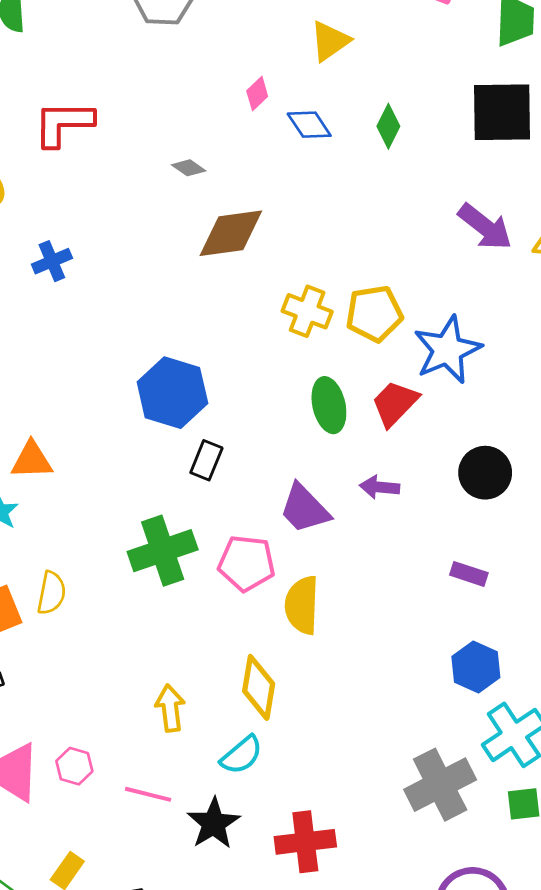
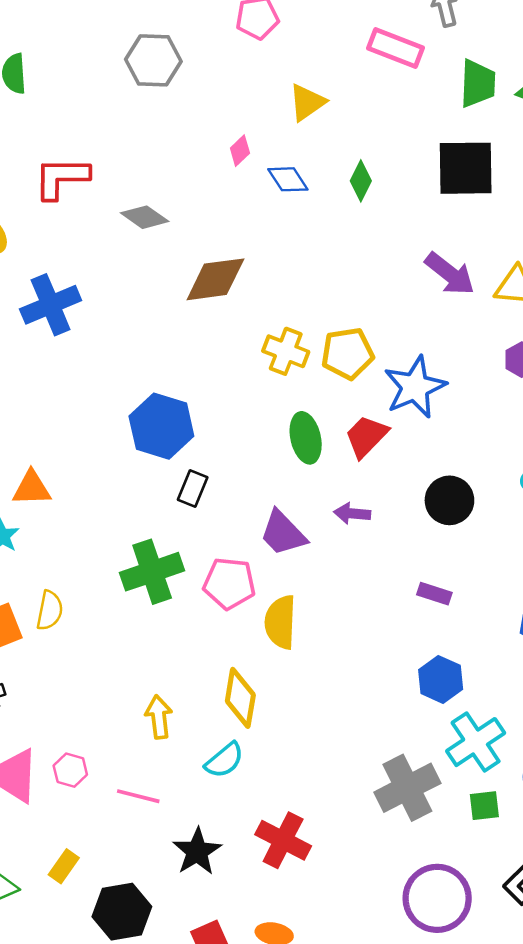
gray diamond: (189, 168) -> (145, 217), moved, size x1.5
blue cross: (52, 261) -> (51, 305), size x1.6
black star: (214, 823) -> (197, 852), moved
red cross: (305, 842) -> (283, 840), turned 34

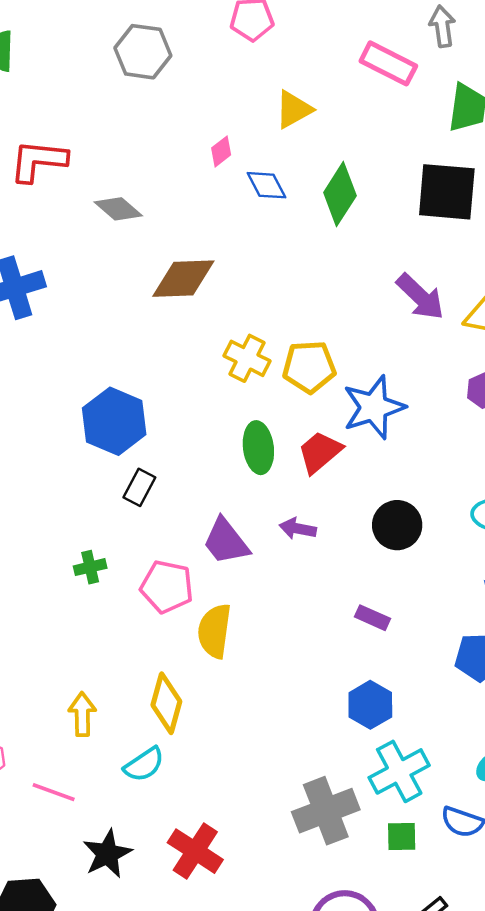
green diamond: (361, 181) -> (340, 194), size x1.5
green cross: (152, 572) -> (90, 567), size x0.5

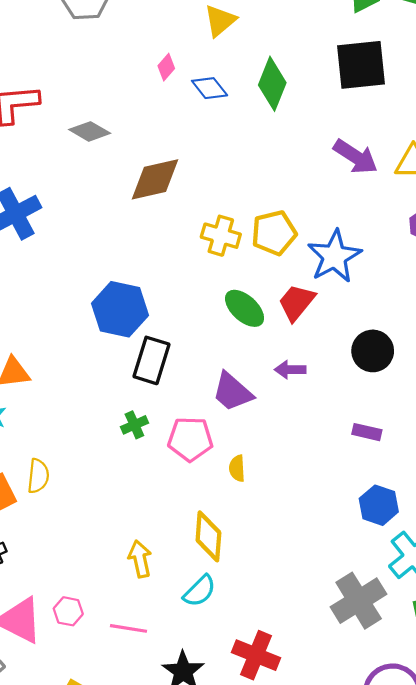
green ellipse: (258, 448) -> (245, 308), turned -30
black rectangle: (139, 487) -> (151, 360), size x1.5
green cross: (90, 567) -> (134, 425), moved
yellow semicircle: (214, 631) -> (237, 468), size x0.6

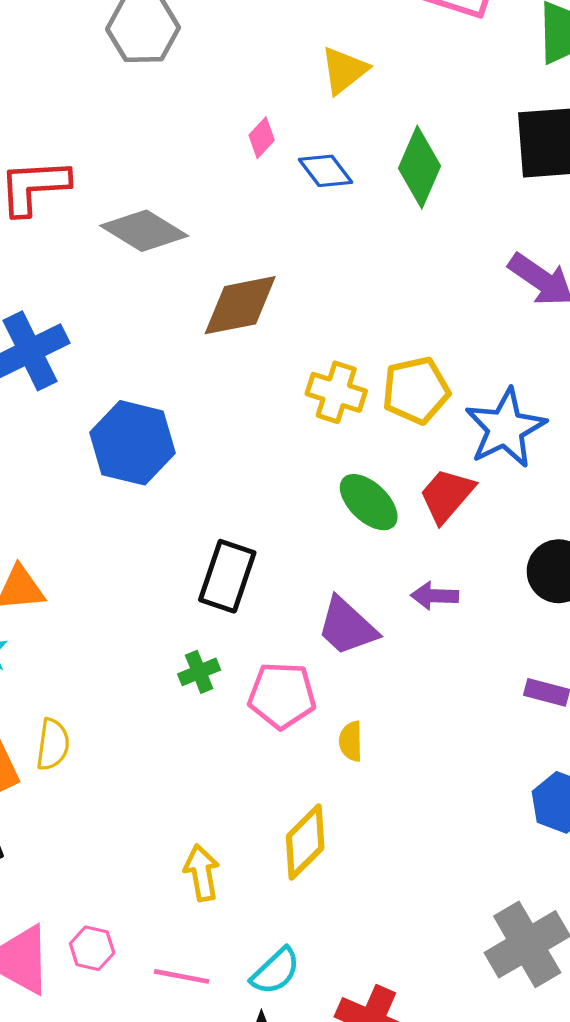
gray diamond: (90, 131) -> (144, 231), size x1.4
blue hexagon: (120, 309) -> (132, 443), moved
yellow diamond: (208, 536) -> (305, 842), turned 39
cyan semicircle: (200, 591) -> (276, 971), moved

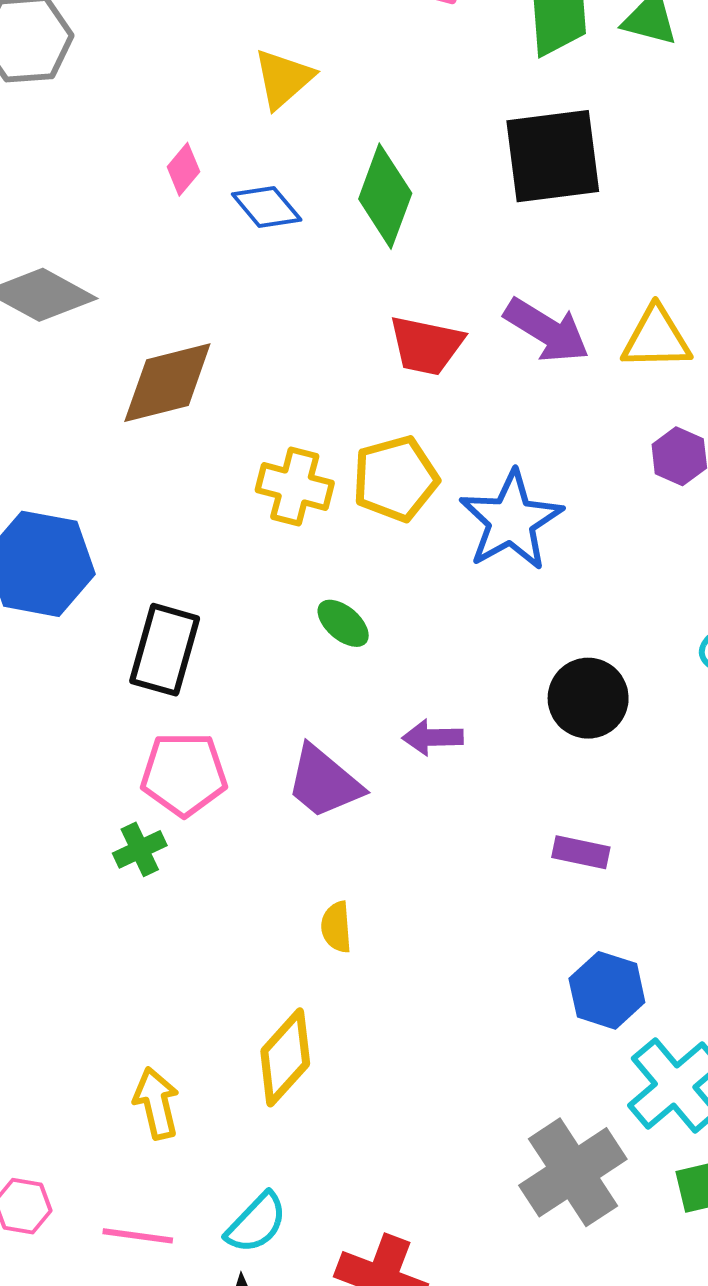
red trapezoid: (447, 495) -> (426, 345), moved, turned -116
green ellipse: (369, 502) -> (343, 623), size x0.7
black rectangle: (227, 576) -> (165, 650), moved
pink pentagon: (282, 695) -> (184, 774), moved

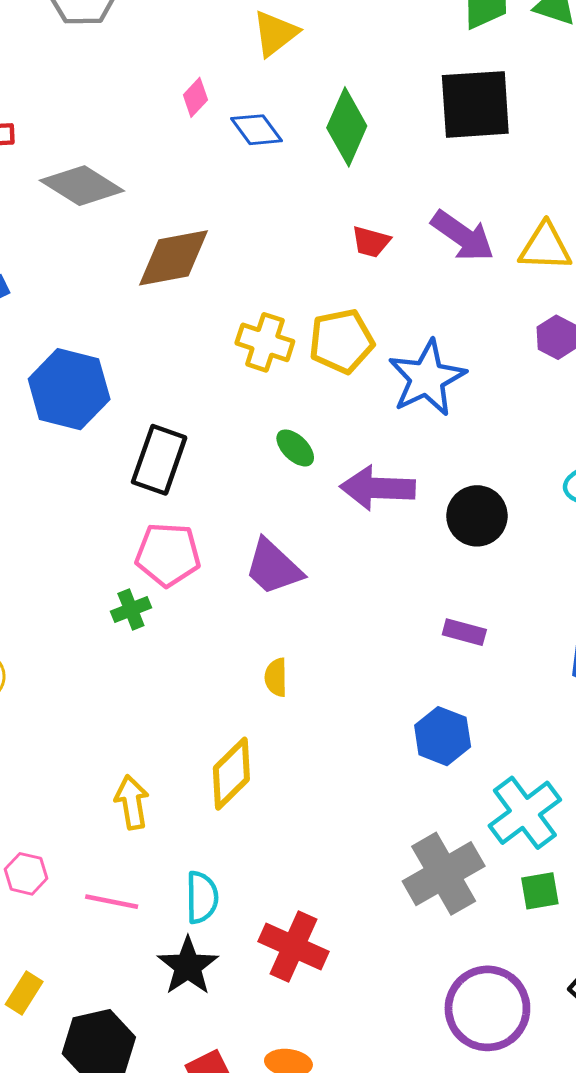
red trapezoid: (426, 345) -> (371, 242), size x0.7
purple arrow: (433, 737) -> (378, 488), moved, size x1.6
blue hexagon: (607, 990) -> (443, 736), moved
cyan semicircle: (256, 1223) -> (202, 897), turned -48

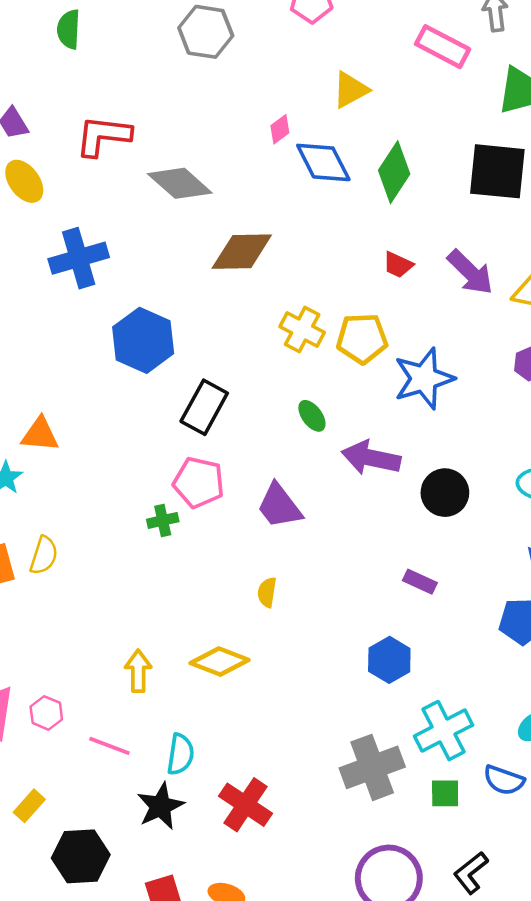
blue diamond: (257, 130) -> (323, 162), size x1.4
yellow diamond: (231, 774) -> (220, 662), turned 56

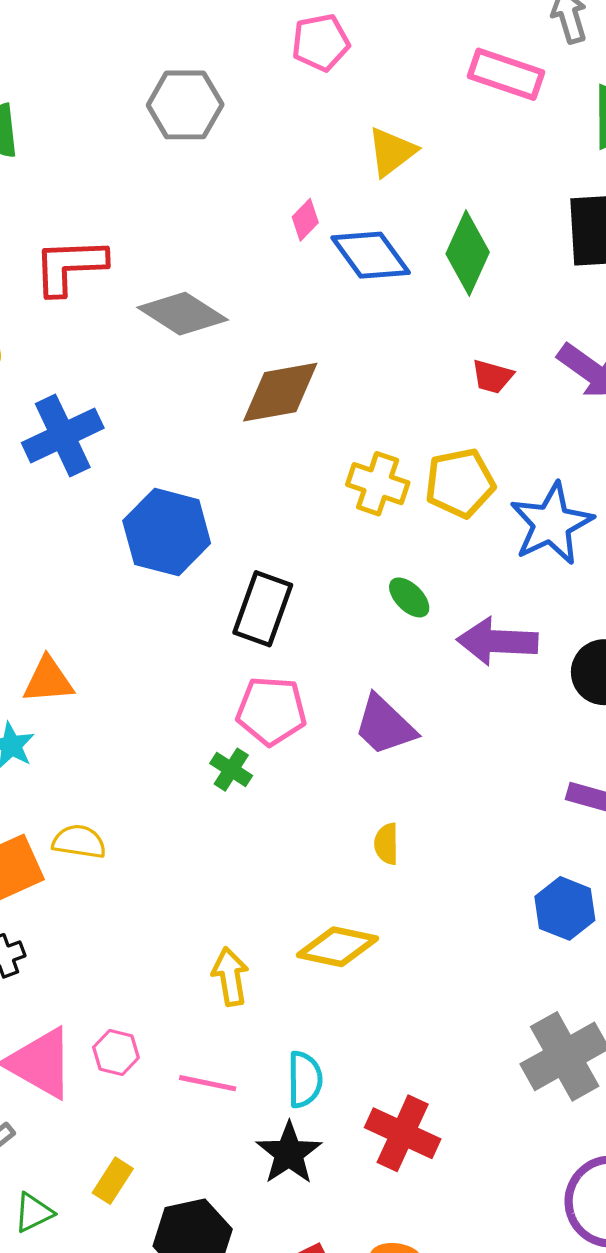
green cross: (163, 520) -> (231, 770), turned -36
yellow semicircle: (44, 555) -> (79, 842), turned -90

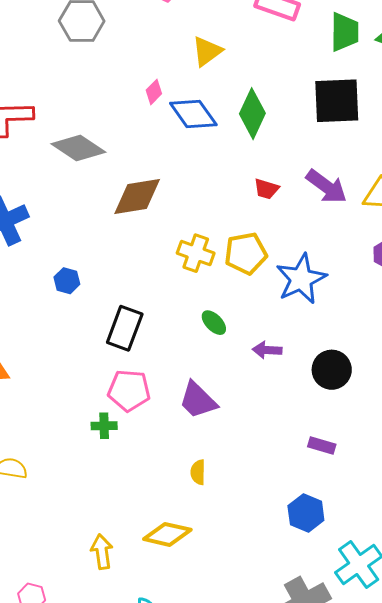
blue hexagon: (167, 532) -> (67, 281), size x0.5
purple arrow: (497, 641) -> (267, 350), size x0.6
green cross: (231, 770) -> (104, 426), turned -35

